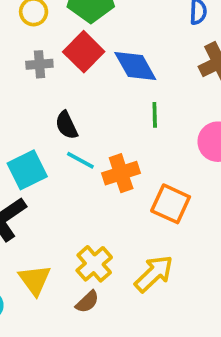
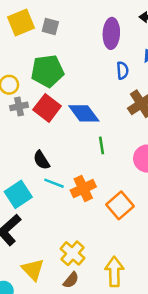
gray cross: (39, 64) -> (19, 106), moved
orange square: (171, 204) -> (120, 205), turned 32
yellow arrow: (154, 274) -> (114, 272), moved, turned -40

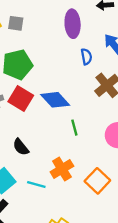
cyan line: (54, 183) -> (36, 184), moved

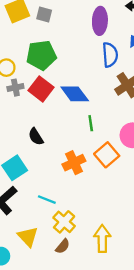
blue semicircle: (86, 57) -> (110, 55), size x1.5
orange square: (97, 181) -> (107, 155), moved
cyan line: (36, 184) -> (47, 200), moved

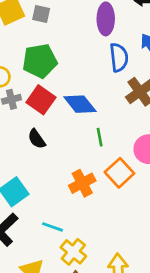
black semicircle: (36, 137) -> (37, 139), moved

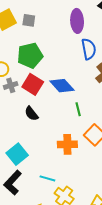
orange cross: (82, 183) -> (67, 144), turned 30

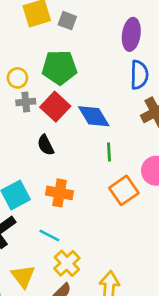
orange cross: (67, 144) -> (60, 193), moved

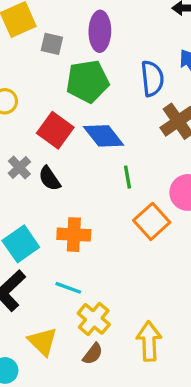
gray square: (67, 21) -> (52, 44), moved
purple ellipse: (131, 34) -> (100, 31), moved
green pentagon: (59, 67) -> (88, 81), moved
gray cross: (26, 102) -> (19, 167), moved, turned -30

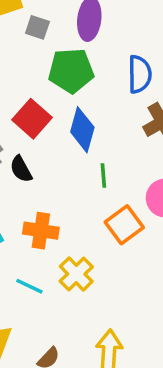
blue diamond: (104, 136) -> (82, 130), turned 48
yellow cross: (94, 319) -> (76, 274), moved

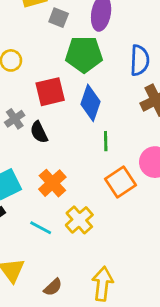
red square: (32, 119) -> (50, 92), turned 32
orange cross: (41, 231) -> (52, 183), turned 36

